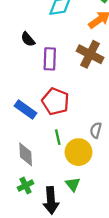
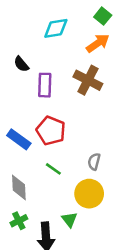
green line: (58, 137) -> (53, 169), turned -42
yellow circle: (79, 152) -> (89, 194), moved

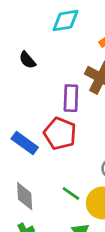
purple rectangle: (45, 85) -> (71, 98), moved
green line: (53, 169) -> (71, 193), moved

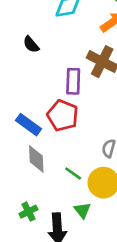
gray diamond: (25, 196) -> (36, 159), moved

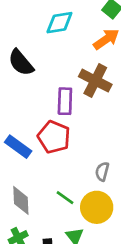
black semicircle: (31, 44) -> (21, 63), size x1.5
gray diamond: (36, 159) -> (21, 200), moved

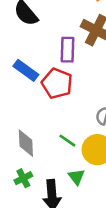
blue rectangle: (18, 147) -> (26, 70), moved

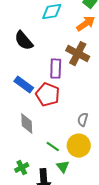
green line: (67, 141) -> (53, 147), moved
gray diamond: (26, 143) -> (27, 124), moved

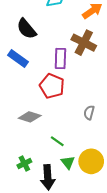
blue rectangle: (24, 85) -> (18, 58), moved
gray diamond: (27, 124) -> (30, 117), turned -70
yellow circle: (79, 146) -> (91, 161), moved

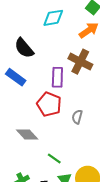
gray semicircle: (89, 113) -> (77, 117), moved
gray diamond: (30, 117) -> (27, 135), turned 30

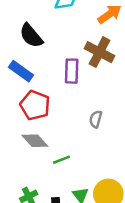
red pentagon: (49, 104) -> (35, 105), moved
green line: (54, 158) -> (62, 160), moved, turned -56

